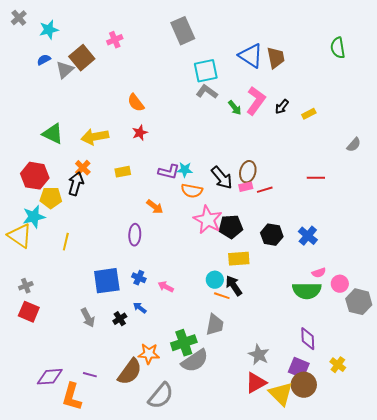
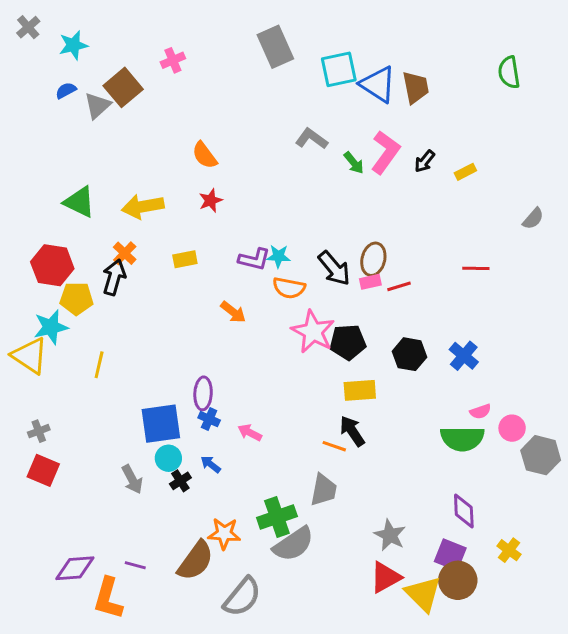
cyan square: (206, 71) -> (339, 69), moved
purple ellipse: (135, 235) -> (203, 393), moved
cyan circle: (215, 280) -> (168, 458), moved

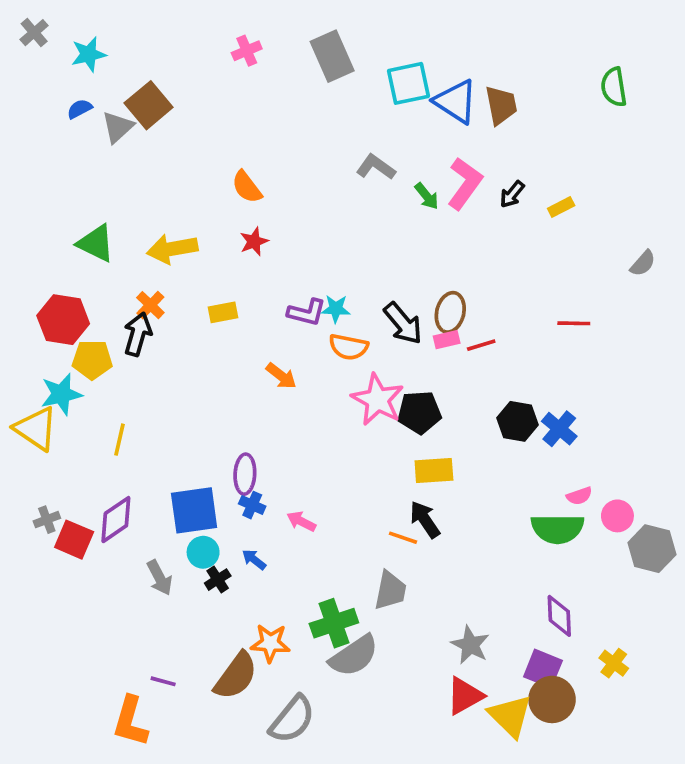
pink cross: (173, 60) -> (247, 51), moved
black hexagon: (410, 354) -> (517, 421), moved
red square: (43, 470) -> (74, 540), moved
purple diamond: (75, 568) -> (116, 520), moved, turned -30

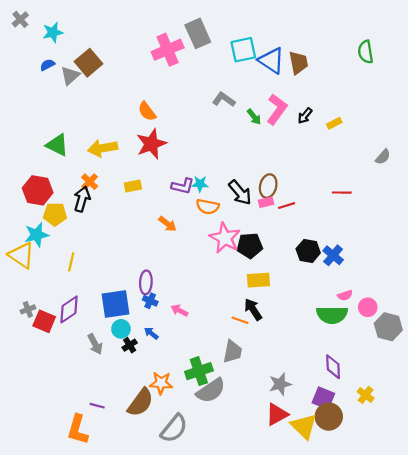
pink cross: (247, 51) -> (168, 50), moved, size x1.8
red star: (254, 242) -> (151, 144), size x1.8
gray star: (470, 645) -> (280, 384), turned 30

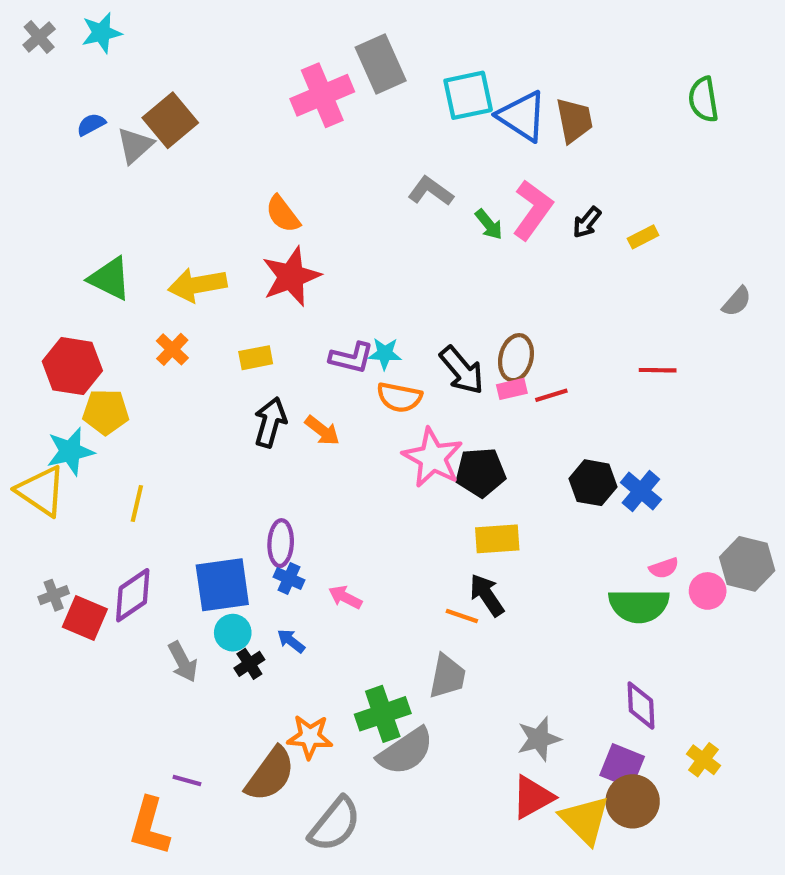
cyan star: (53, 32) -> (102, 33), moved
black arrow: (82, 199) -> (270, 422), moved
gray hexagon: (388, 327) -> (747, 564), moved

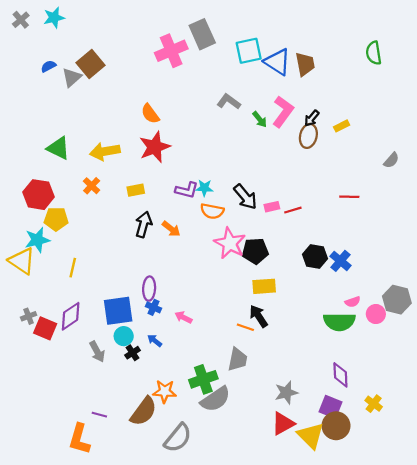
brown ellipse: (516, 358) -> (308, 136), moved

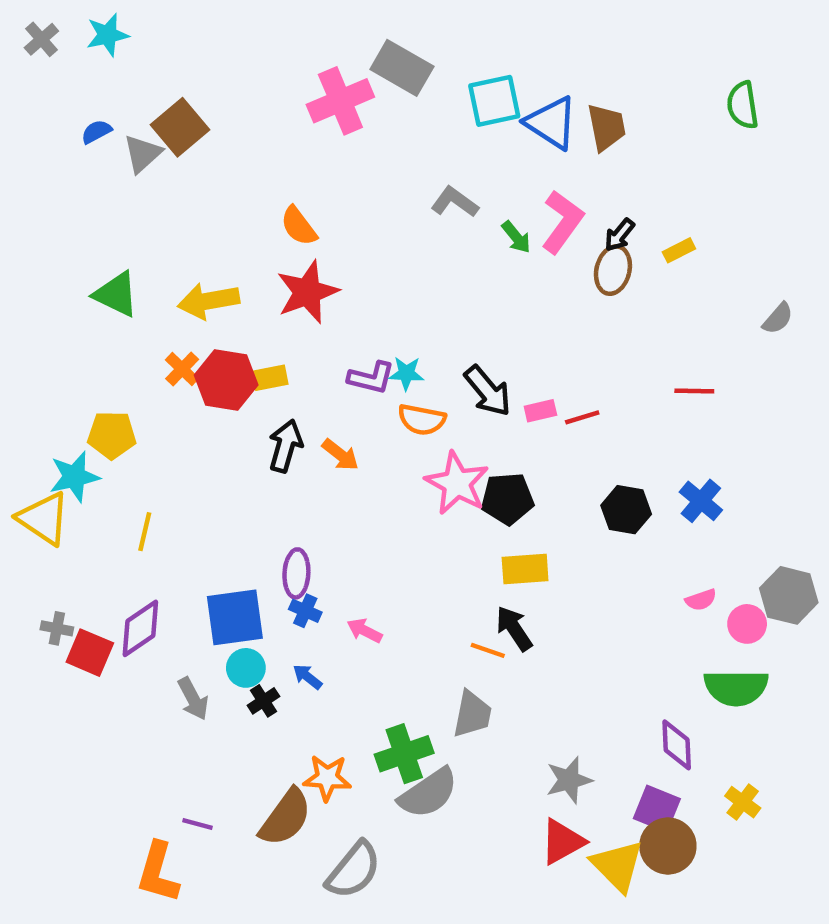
gray rectangle: (202, 34) -> (402, 68), turned -36
red hexagon: (38, 195) -> (226, 380), moved
blue cross: (340, 261) -> (701, 501), moved
gray cross: (29, 316) -> (57, 628), turned 32
green semicircle: (339, 322) -> (736, 688), moved

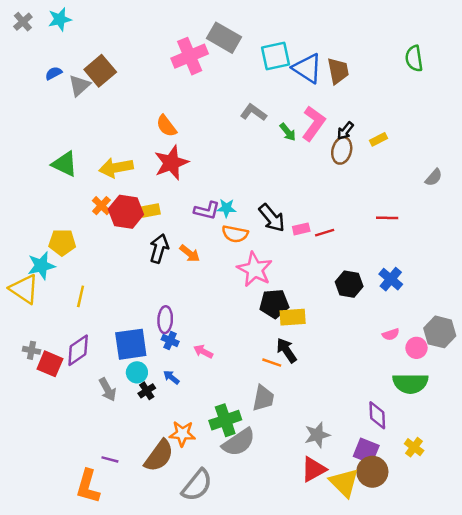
black pentagon: (507, 499) -> (274, 304), moved

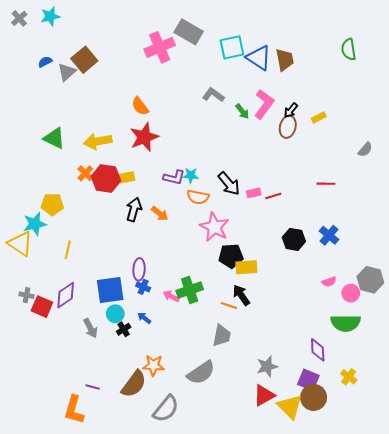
green cross: (225, 420) -> (190, 290), moved

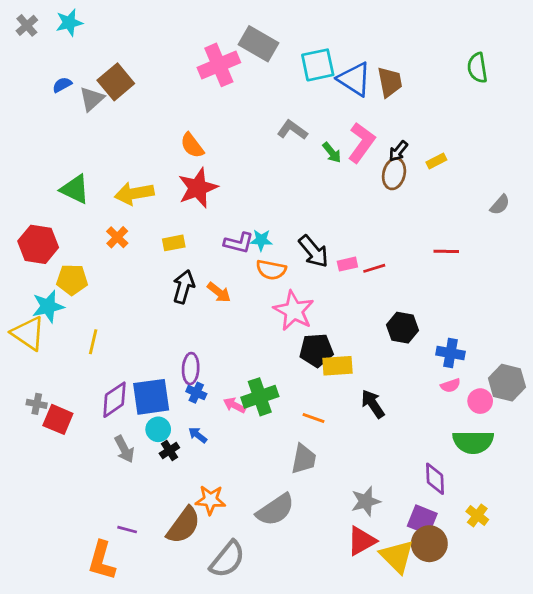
red hexagon: (106, 178) -> (38, 244), moved
blue cross: (329, 235) -> (450, 353), moved, turned -30
purple diamond: (66, 295) -> (114, 400), moved
black arrow: (241, 295) -> (373, 404), moved

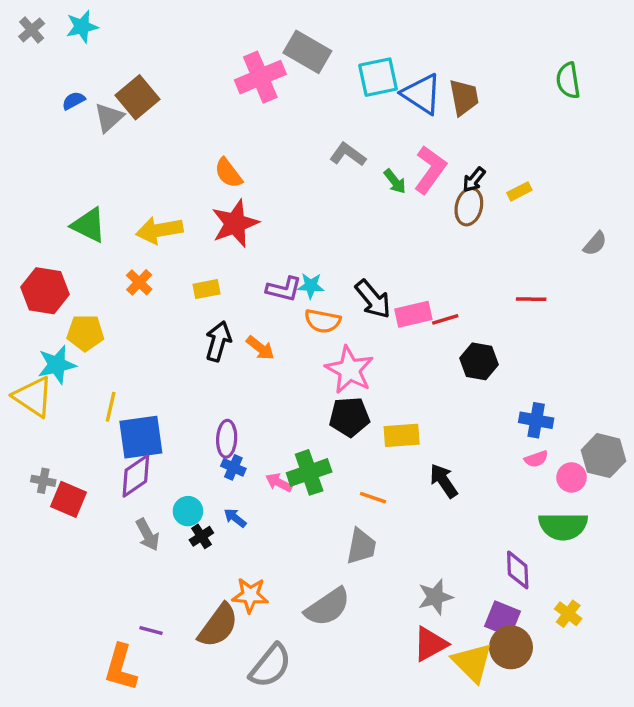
pink rectangle: (347, 264) -> (413, 314), size x1.5
black hexagon: (402, 328) -> (479, 361), moved
black pentagon: (316, 350) -> (349, 417), moved
blue square: (151, 397) -> (141, 437), moved

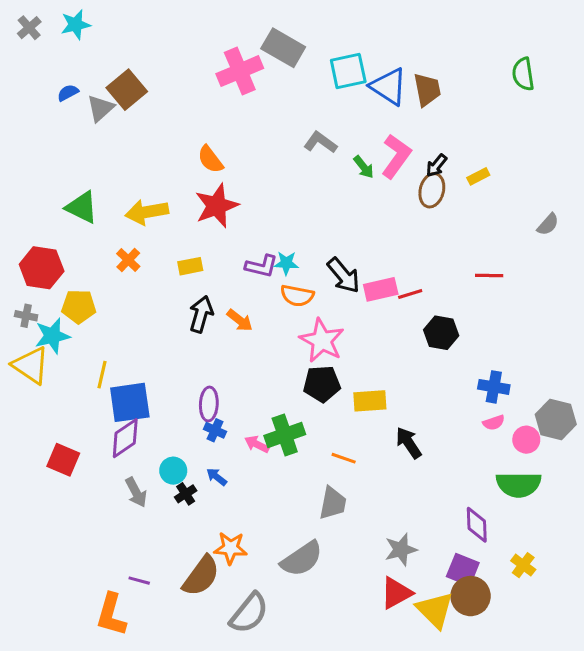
gray cross: (43, 481) -> (26, 316), moved

